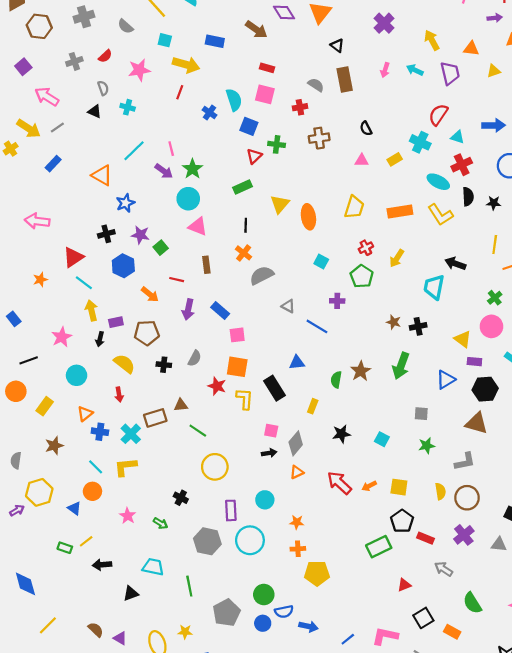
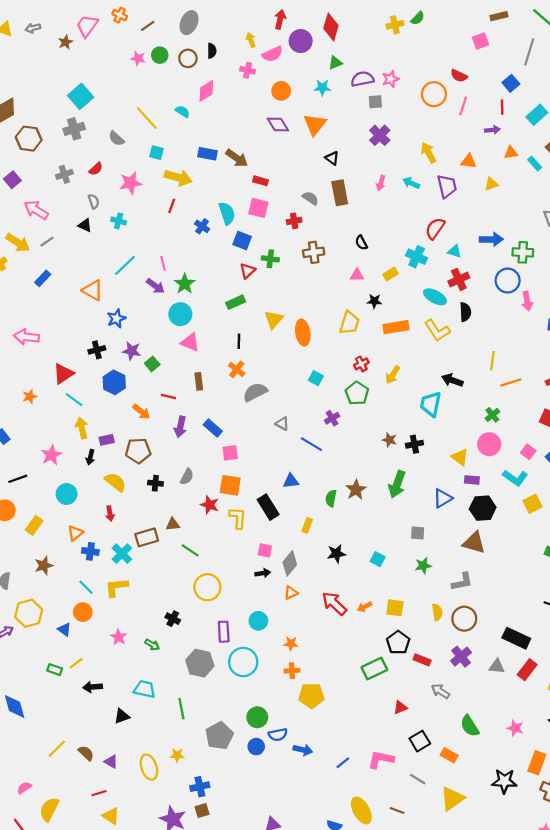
brown arrow: (256, 30) -> (237, 158), moved
black star: (494, 203) -> (374, 301), moved
purple cross: (337, 301) -> (332, 418), turned -32
yellow line: (48, 625) -> (57, 749), moved

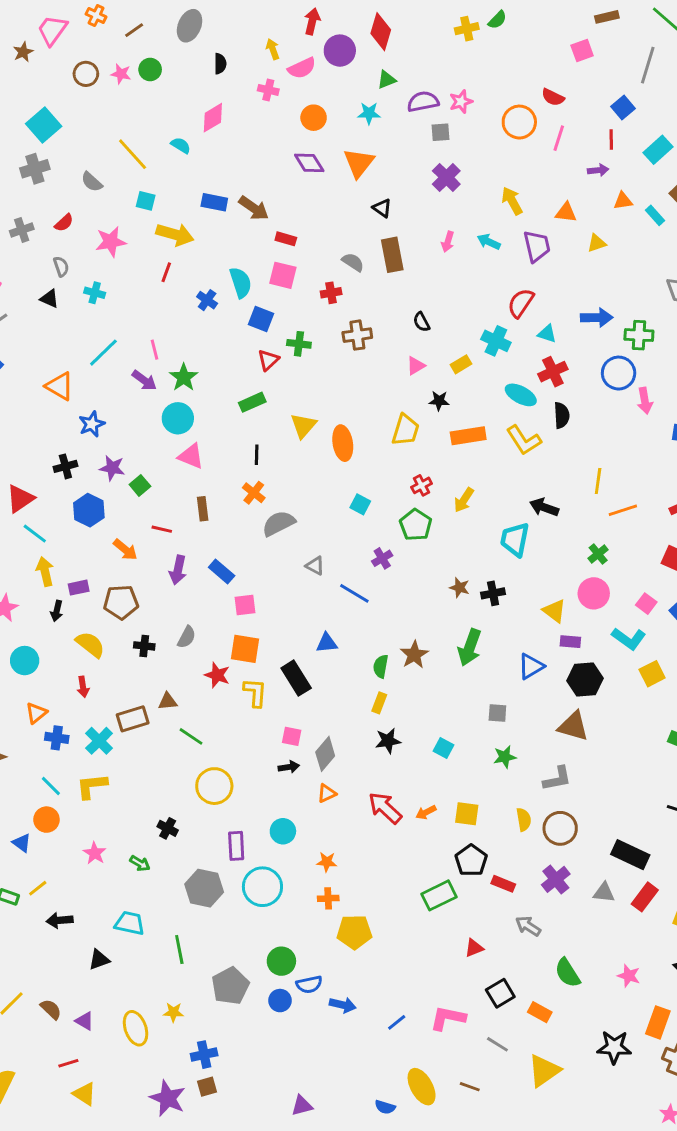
brown circle: (188, 58) -> (86, 74), moved
pink triangle: (357, 275) -> (416, 366), turned -32
yellow rectangle: (307, 525) -> (379, 703), moved

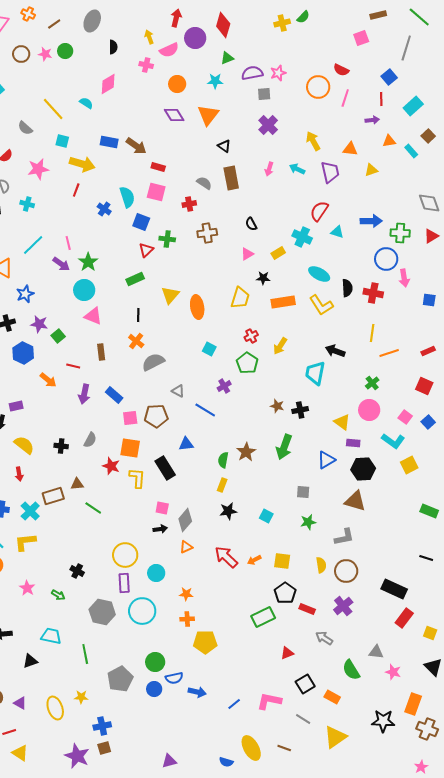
red cross: (553, 372) -> (373, 293), moved, turned 36
brown pentagon: (121, 602) -> (156, 416), moved
yellow circle: (214, 786) -> (125, 555), moved
gray triangle: (604, 893) -> (376, 652), moved

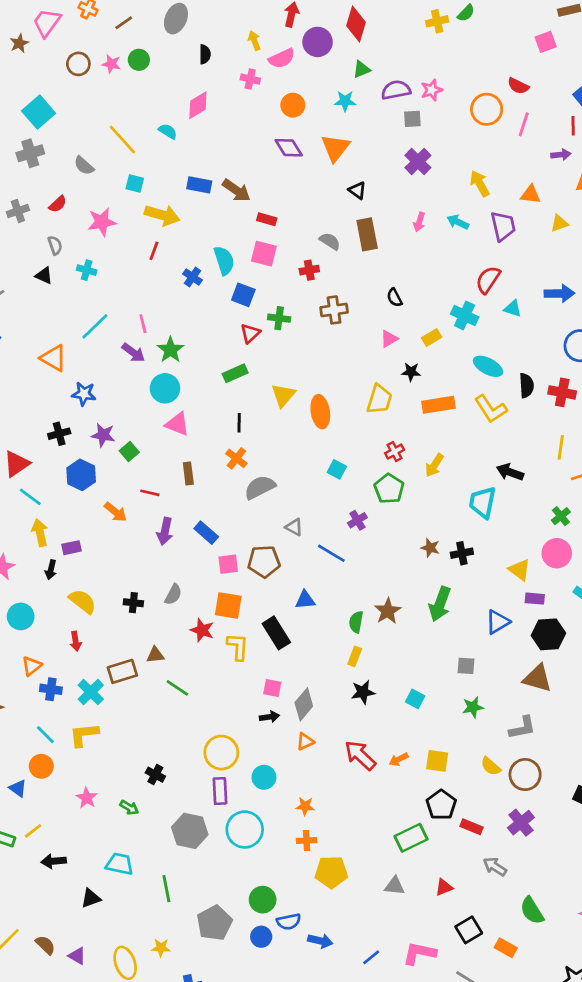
blue star: (25, 294) -> (84, 394), turned 30
yellow semicircle: (321, 565) -> (491, 766), turned 140
gray triangle: (376, 652) -> (395, 886), moved

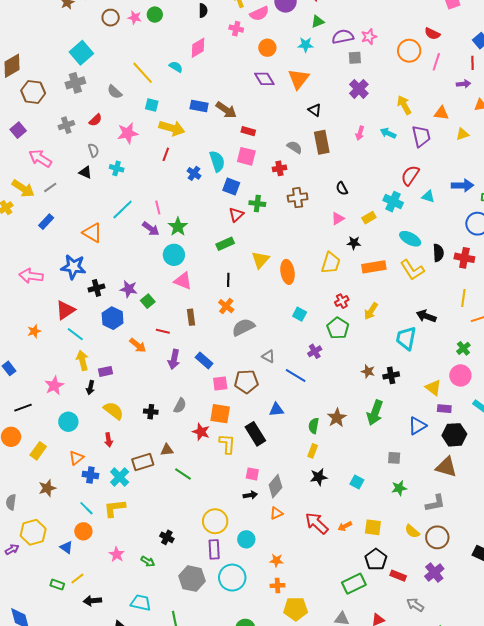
blue star: (84, 394) -> (73, 267), moved, size x1.4

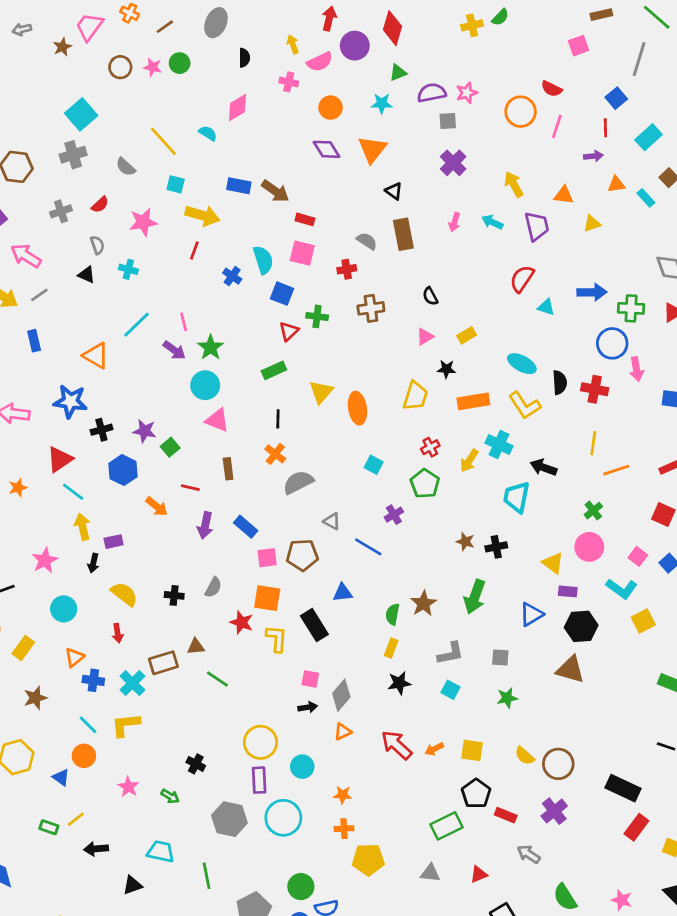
cyan cross: (393, 202) -> (499, 444), moved
blue rectangle: (46, 222) -> (34, 341), turned -56
gray L-shape: (435, 503) -> (450, 653), moved

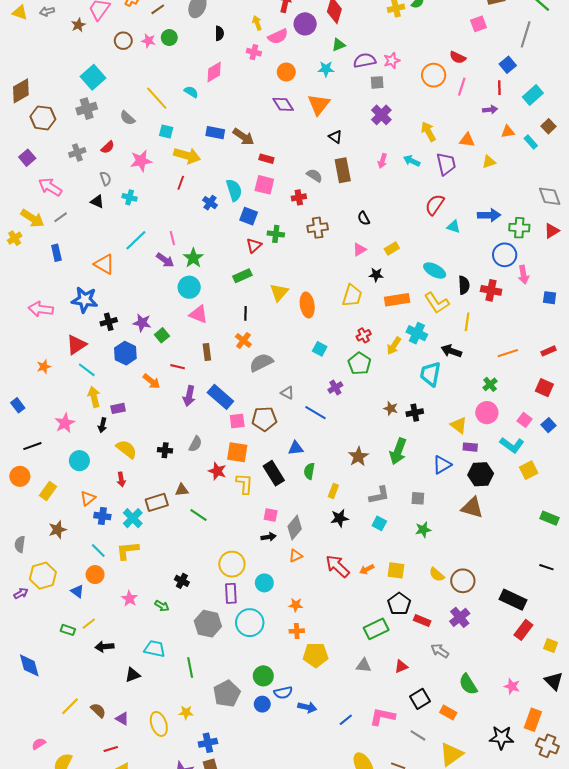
yellow line: (593, 443) -> (467, 322), moved
blue rectangle: (246, 527) -> (220, 397), size x1.4
green semicircle: (393, 614) -> (309, 471), moved

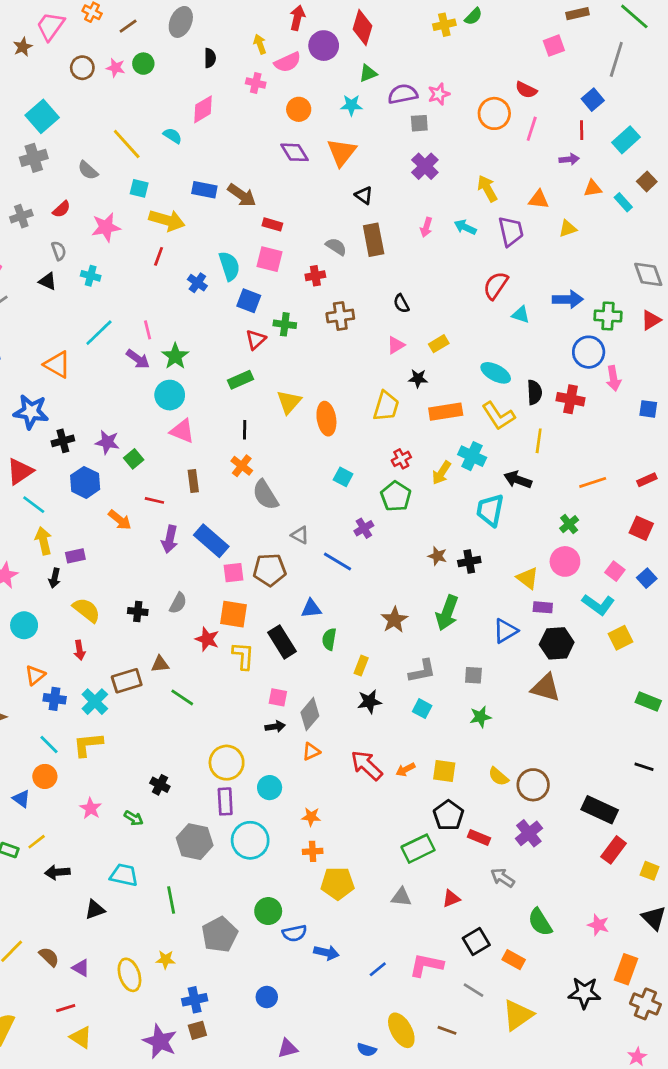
gray semicircle: (261, 362) -> (265, 495), turned -95
blue circle: (262, 704) -> (267, 997), moved

